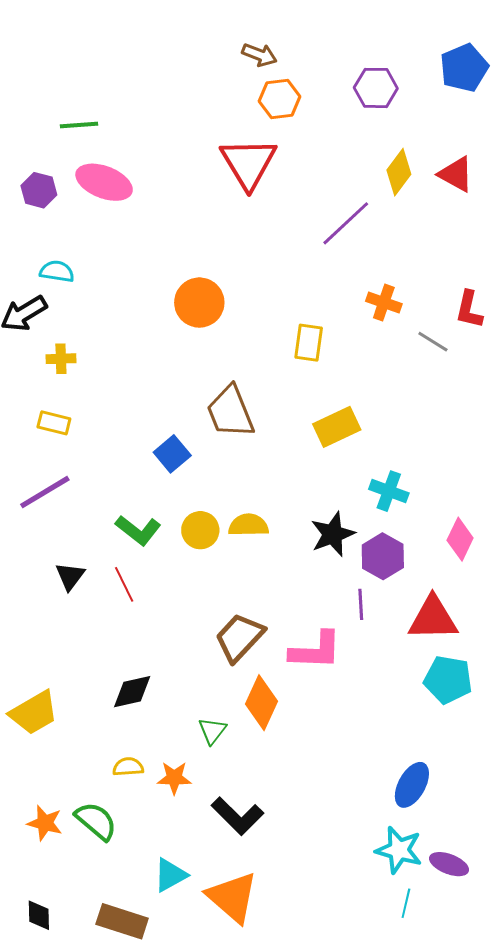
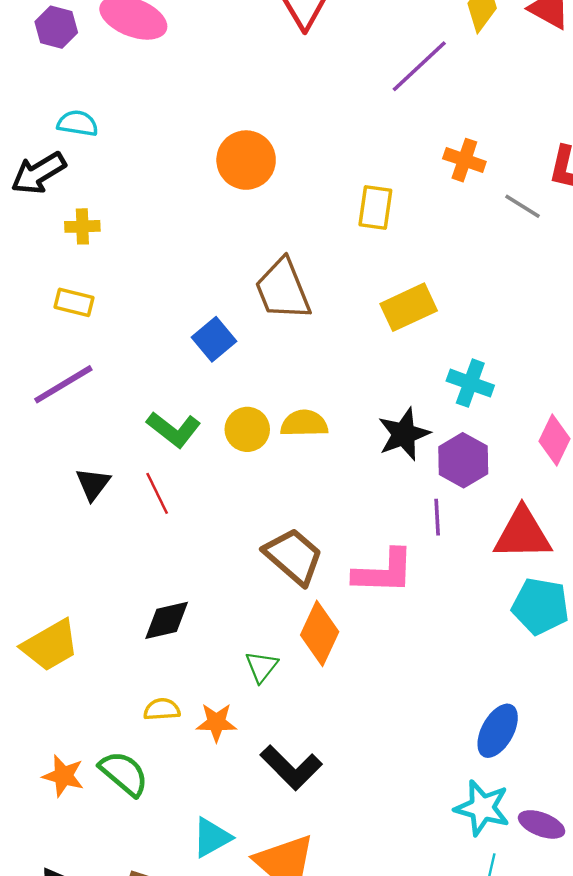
brown trapezoid: (239, 637) -> (294, 556), turned 88

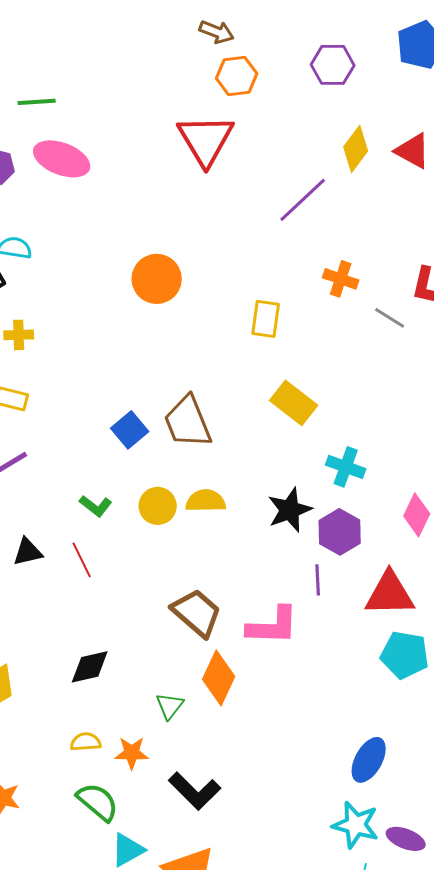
brown trapezoid: (283, 289) -> (188, 422), moved
yellow rectangle: (409, 307) -> (294, 403), turned 63
green L-shape: (174, 429) -> (96, 506), size x0.7
black triangle: (93, 484) -> (28, 552), turned 40
green semicircle: (124, 773) -> (98, 802), moved

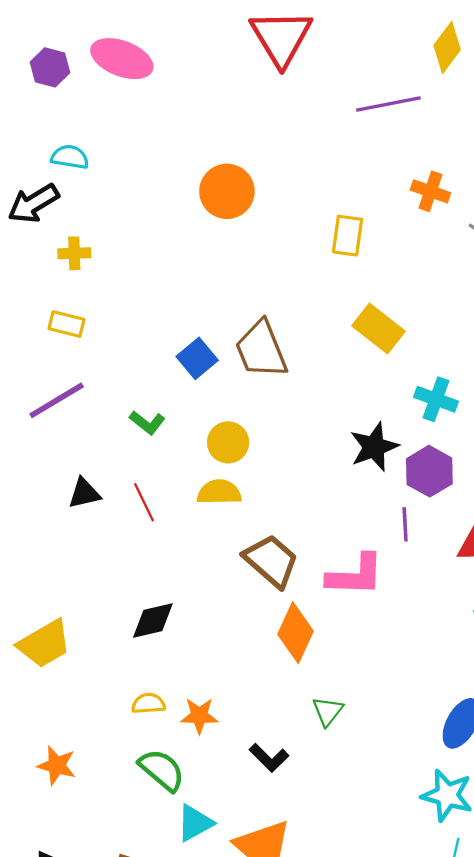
purple line: (303, 200) -> (388, 104), turned 32
yellow semicircle: (206, 501) -> (219, 492), moved
green L-shape: (96, 506) -> (147, 423), moved
green triangle: (170, 706) -> (328, 711), moved
black L-shape: (195, 791) -> (269, 758), size x0.7

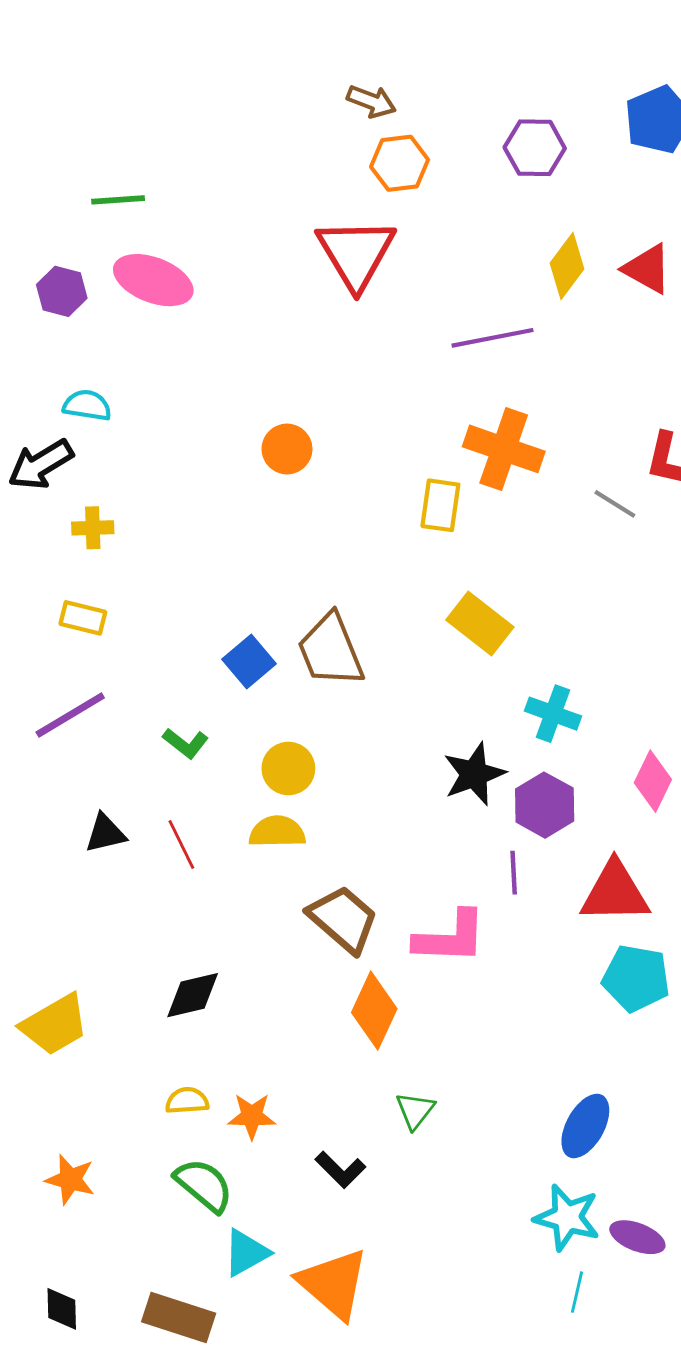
orange circle: (227, 191) -> (287, 449), size x0.7
orange cross: (430, 191) -> (504, 449), moved, size x1.6

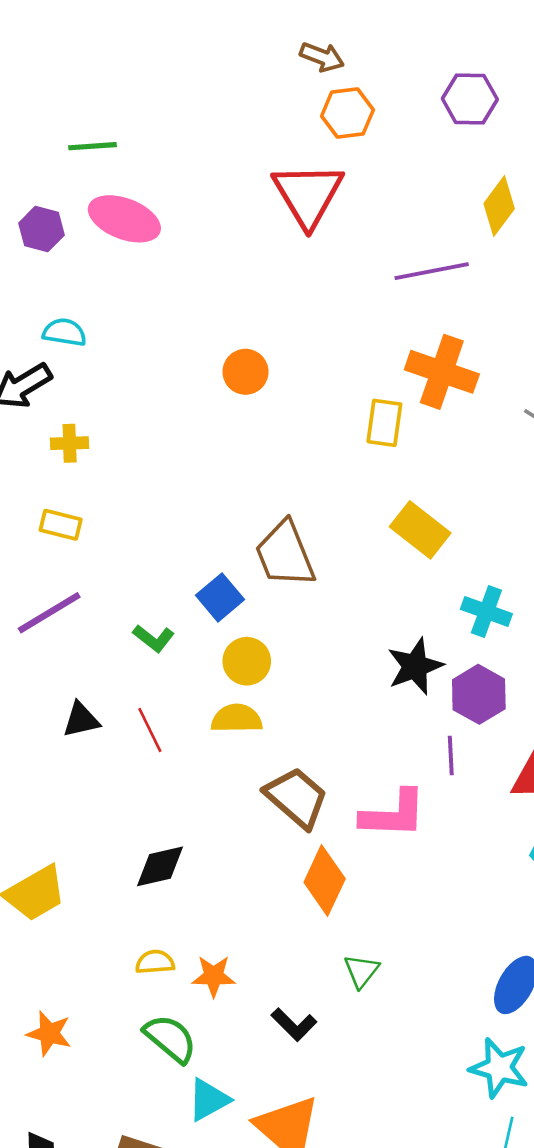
blue square: (249, 662) -> (220, 597), moved

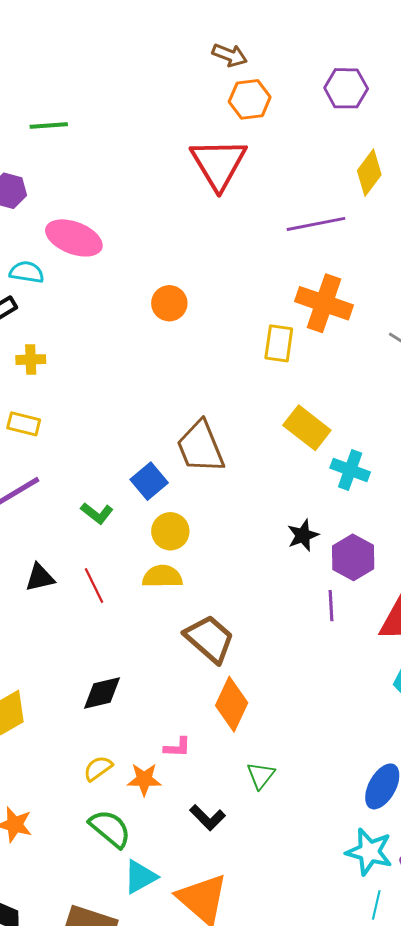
pink ellipse: (124, 219) -> (74, 238), moved
cyan cross: (486, 611) -> (350, 470), moved
black star: (415, 666) -> (303, 535), size x0.7
pink L-shape: (393, 814) -> (177, 747), moved, size x0.5
yellow semicircle: (155, 962) -> (98, 768), turned -32

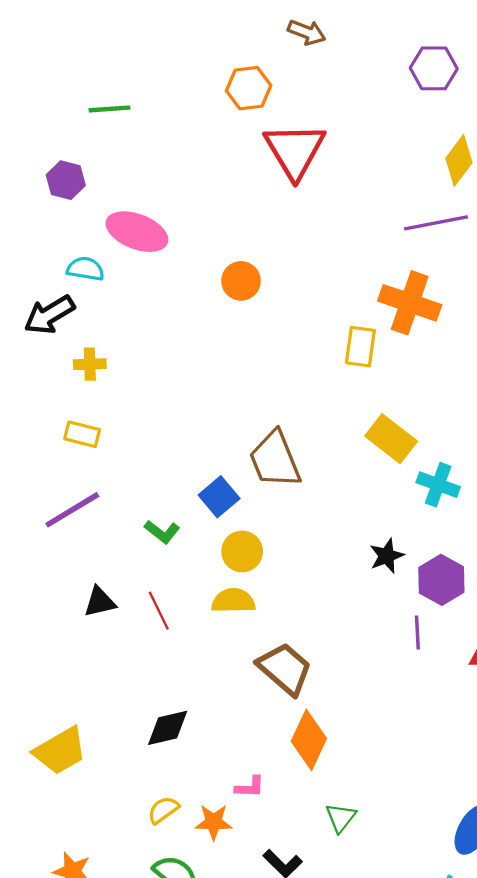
orange hexagon: (250, 99) -> (249, 88), moved
purple line: (316, 224) -> (436, 223), moved
orange circle: (169, 303) -> (241, 281), moved

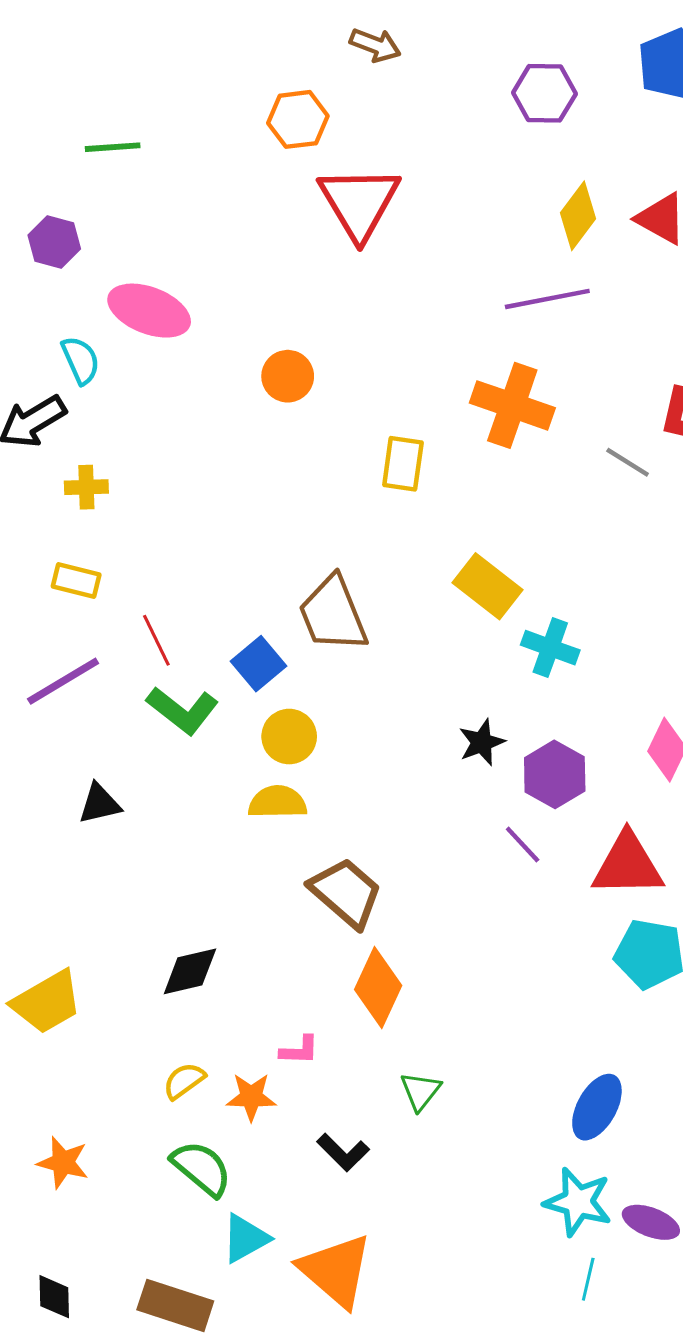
cyan semicircle: (85, 269) -> (81, 360), turned 57
yellow rectangle: (360, 347) -> (403, 464), moved
green L-shape: (162, 532) -> (183, 710), size x1.5
red line: (159, 611) -> (156, 640), moved
purple line: (417, 633) -> (523, 844), turned -40

